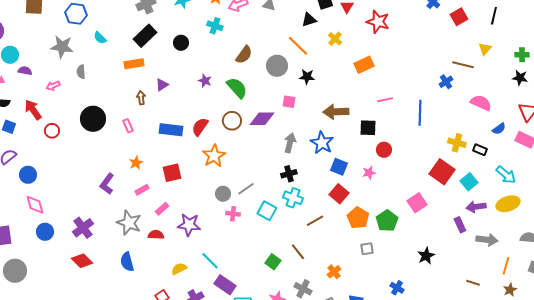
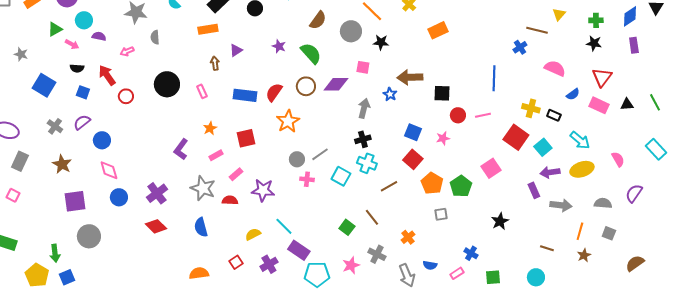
pink line: (385, 100) -> (483, 115), moved
blue star: (322, 143) -> (390, 94), moved, size x0.6

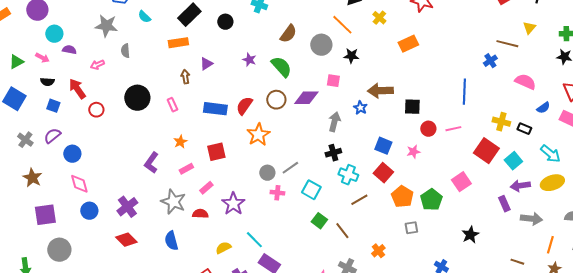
green triangle: (55, 29) -> (16, 62), moved
cyan cross: (367, 163) -> (348, 175), moved
purple star: (263, 190) -> (233, 204), turned 30
green square: (347, 227) -> (319, 221), moved

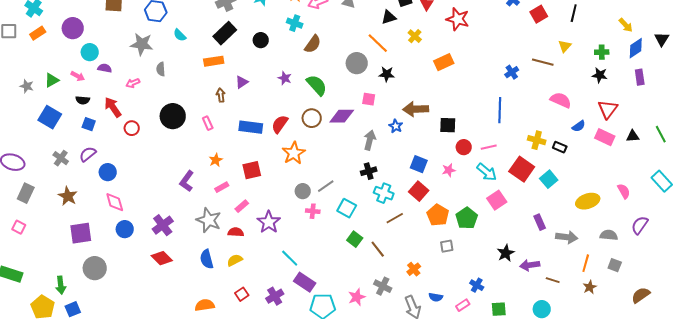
brown semicircle: (288, 34) -> (313, 44), moved
blue cross: (490, 61) -> (512, 72), moved
cyan arrow: (550, 154) -> (487, 172), moved
purple arrow: (520, 186) -> (530, 265), moved
yellow semicircle: (223, 248) -> (235, 260), moved

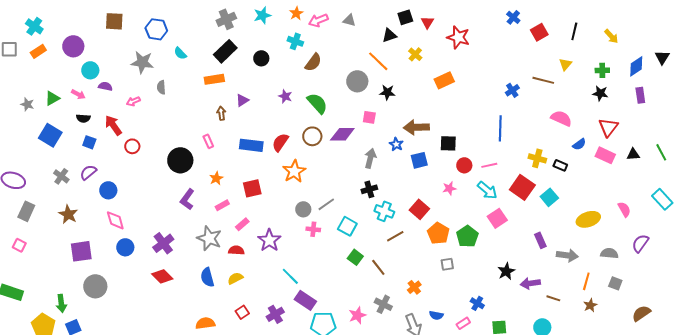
yellow arrow: (626, 25) -> (611, 36), moved
black circle: (173, 116) -> (180, 160), moved
blue square: (419, 164) -> (419, 160), moved, turned -36

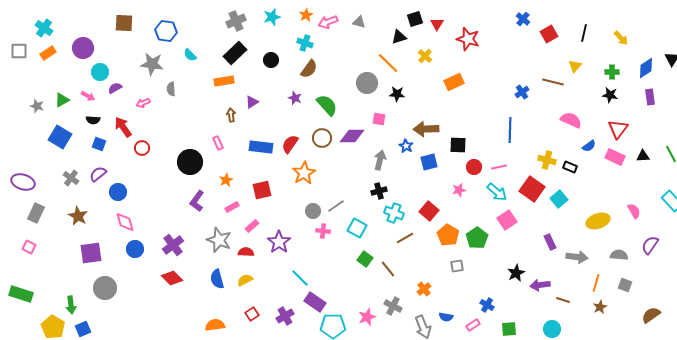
brown semicircle: (313, 62) -> (309, 69), moved
purple semicircle: (105, 86) -> (115, 88), turned -40

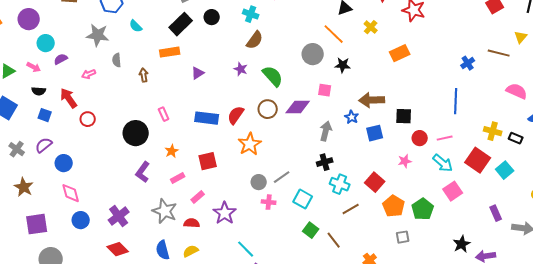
black circle: (271, 60) -> (212, 17), moved
brown arrow: (231, 115) -> (144, 75), moved

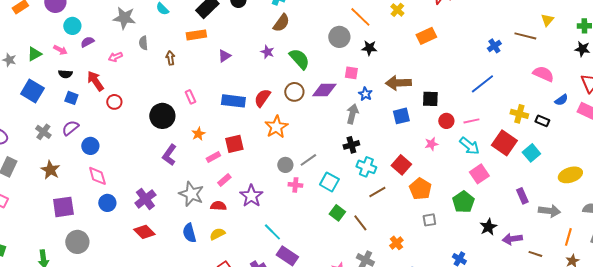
blue line: (456, 101) -> (482, 84), turned 50
blue star: (352, 117) -> (365, 94), moved
pink rectangle: (178, 178) -> (213, 157), moved
green pentagon: (423, 209) -> (463, 202), moved

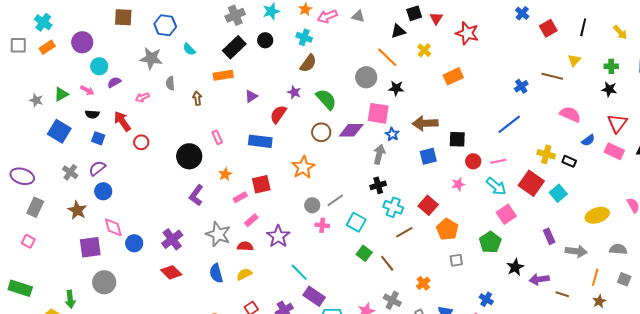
pink square: (351, 73) -> (378, 113), size x1.6
red semicircle: (262, 98) -> (278, 114), moved
blue circle: (90, 146) -> (103, 191), moved
pink diamond: (97, 176) -> (113, 227), moved

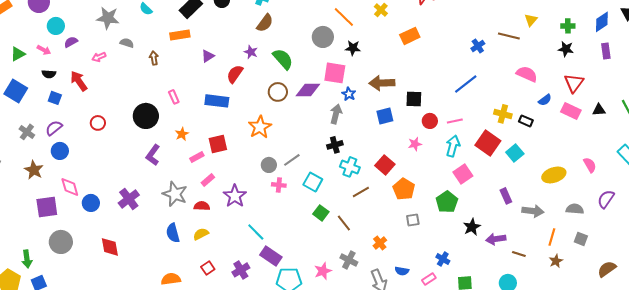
gray semicircle: (170, 83) -> (127, 43), turned 112
red circle: (141, 142) -> (98, 123), moved
cyan arrow: (496, 186) -> (453, 146), turned -115
red diamond: (171, 272) -> (110, 247), moved, turned 35

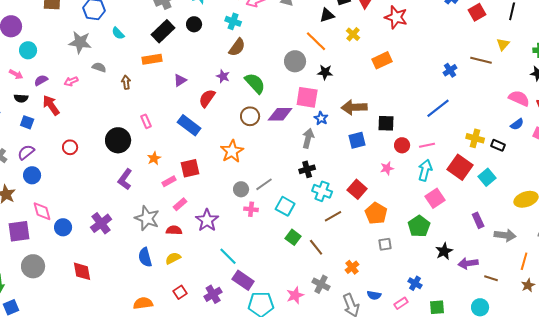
purple semicircle: (71, 42) -> (41, 80), moved
pink semicircle: (527, 74) -> (519, 98), moved
blue rectangle: (217, 101) -> (189, 125), turned 30

